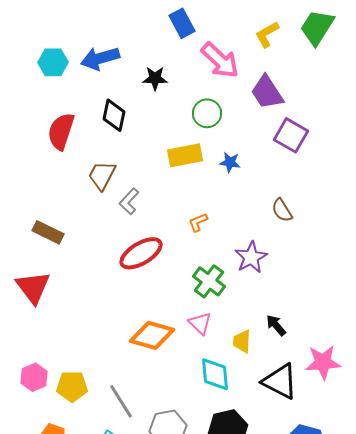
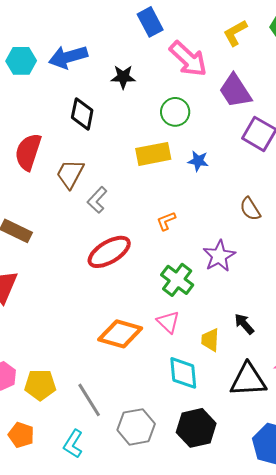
red semicircle: (61, 131) -> (28, 152), moved
black triangle: (280, 381) -> (248, 380), turned -30

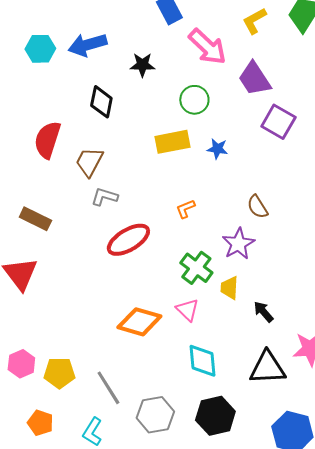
gray L-shape: (97, 200) -> (104, 197), moved, turned 64
brown semicircle: (250, 209) -> (257, 207), moved
yellow trapezoid: (210, 340) -> (229, 288), moved

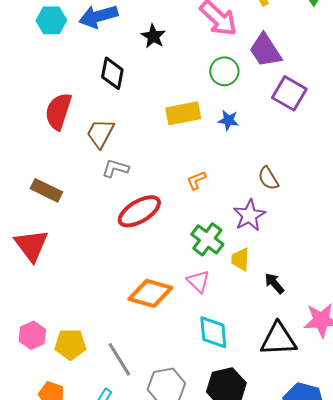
black star: (142, 65) -> (153, 36), turned 30
green circle: (194, 100) -> (224, 71), moved

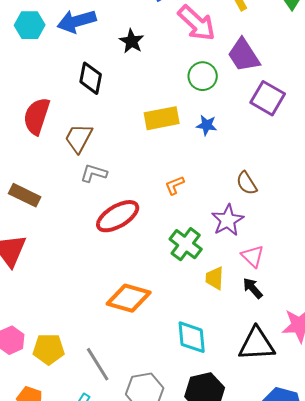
yellow trapezoid: (240, 259) -> (215, 278), moved
pink triangle: (198, 281) -> (253, 256), moved

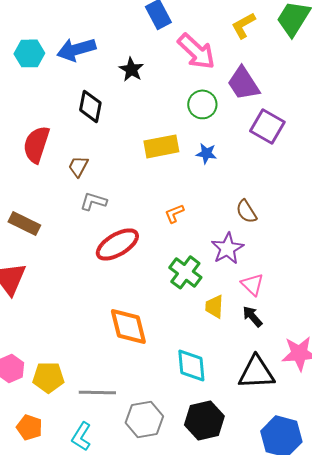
brown trapezoid: (79, 138) -> (78, 166), size x0.7
orange diamond: (129, 298) -> (128, 326), turned 60
gray line: (98, 364) -> (97, 392), turned -57

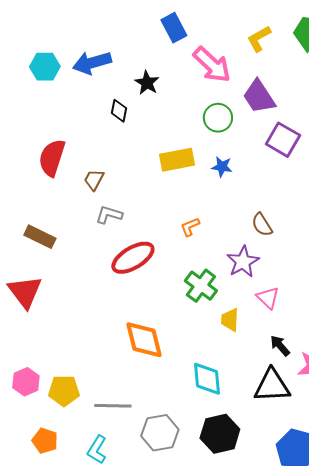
black diamond: (90, 106) -> (119, 111), moved, size x0.7
black arrow: (252, 316) -> (280, 346), moved

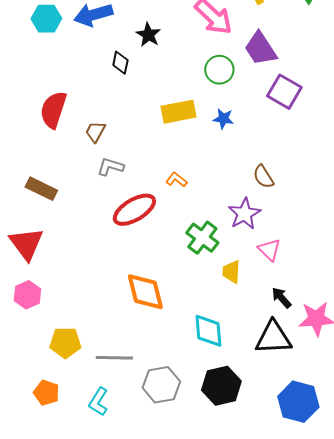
orange L-shape: (190, 227) -> (176, 180), moved, turned 60
pink hexagon: (26, 382) -> (27, 295), moved

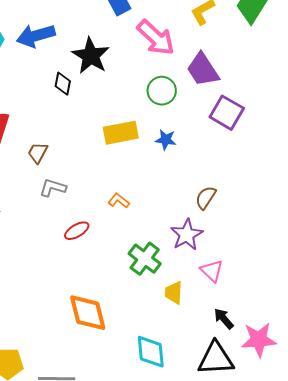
black star: (148, 35) -> (91, 56), size x1.5
brown semicircle: (263, 177) -> (206, 198), turned 65
red ellipse: (134, 210) -> (77, 231), size x0.6

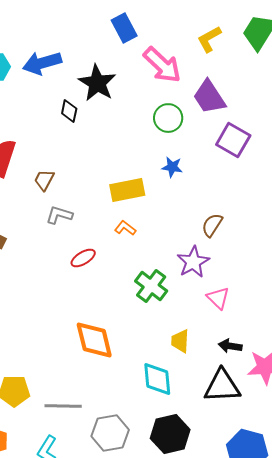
yellow rectangle: (121, 133) -> (127, 190), moved
yellow trapezoid: (174, 293) -> (180, 341), moved
black arrow: (224, 319) -> (230, 346), turned -40

